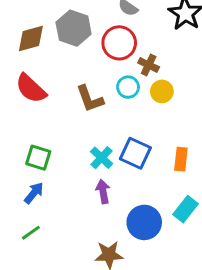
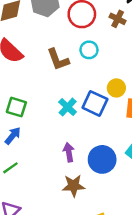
brown cross: (149, 65) -> (118, 19), moved
yellow circle: (162, 91) -> (116, 88), moved
purple arrow: (103, 192) -> (69, 152), moved

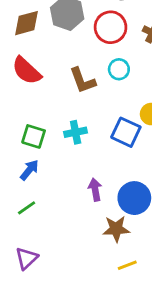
cyan cross: (68, 107) -> (76, 132), moved, turned 36
brown star: (74, 186) -> (116, 229), moved

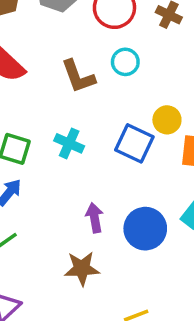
cyan cross: (76, 132) -> (69, 143), turned 35
brown star: (116, 229) -> (82, 268), moved

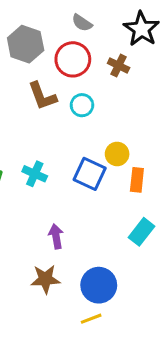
brown L-shape: (78, 76) -> (42, 96), moved
blue circle: (145, 229) -> (99, 285), moved

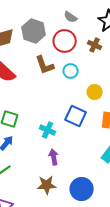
yellow circle: (117, 154) -> (95, 92), moved
cyan cross: (35, 174) -> (48, 130), moved

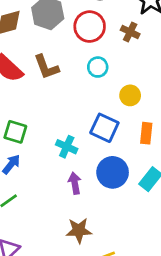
brown L-shape: (45, 65) -> (46, 67), moved
brown star: (47, 185) -> (79, 230), moved
blue circle: (82, 189) -> (113, 172), moved

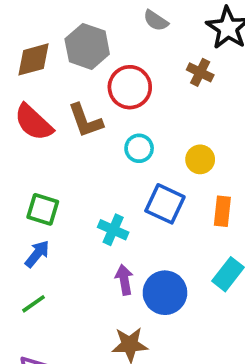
red circle: (90, 27) -> (130, 87), moved
cyan circle: (98, 67) -> (139, 148), moved
blue circle: (113, 172) -> (165, 293), moved

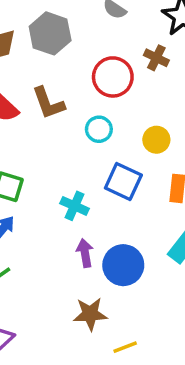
red circle: (130, 87) -> (113, 77), moved

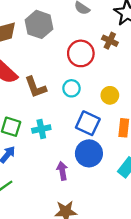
brown L-shape: (48, 103) -> (35, 87), moved
cyan cross: (74, 206) -> (41, 129), moved, turned -36
blue circle: (123, 265) -> (89, 153), moved

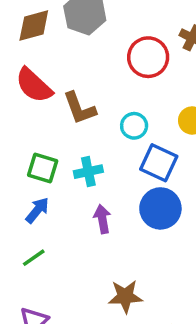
cyan circle: (72, 88) -> (134, 126), moved
purple arrow: (62, 171) -> (102, 219), moved

